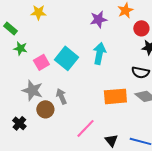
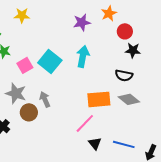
pink line: (85, 128) -> (85, 123), moved

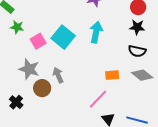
black star: (133, 50) -> (137, 27), moved
orange rectangle: (99, 99) -> (112, 75), size x0.6

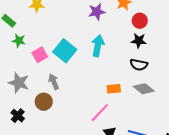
gray star: (29, 69) -> (19, 83), moved
gray arrow: (58, 75) -> (54, 82), moved

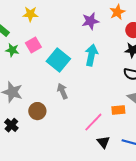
pink square: (40, 55) -> (33, 45), moved
gray arrow: (54, 82) -> (62, 91), moved
orange rectangle: (114, 89) -> (118, 110), moved

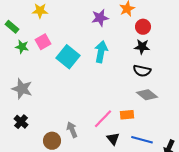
gray arrow: (62, 91) -> (72, 130), moved
orange rectangle: (118, 110) -> (127, 115), moved
brown circle: (37, 111) -> (52, 141), moved

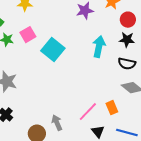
cyan arrow: (101, 52) -> (99, 47), moved
orange rectangle: (127, 115) -> (112, 108), turned 72

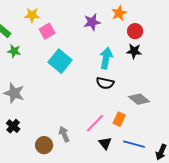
pink square: (28, 35) -> (47, 31), moved
black semicircle: (127, 64) -> (105, 83), moved
orange rectangle: (112, 108) -> (119, 119), turned 48

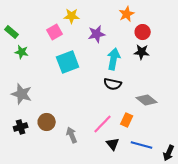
yellow star: (32, 15) -> (72, 16), moved
purple star: (92, 22) -> (97, 34), moved
cyan square: (60, 61) -> (68, 62), turned 30
black cross: (13, 126) -> (21, 127), turned 32
brown circle: (44, 145) -> (47, 122), moved

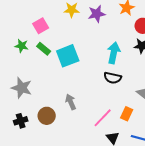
green rectangle: (12, 32) -> (44, 49), moved
pink square: (55, 32) -> (41, 26), moved
purple star: (97, 34) -> (97, 14), moved
gray arrow: (72, 135) -> (71, 102), moved

